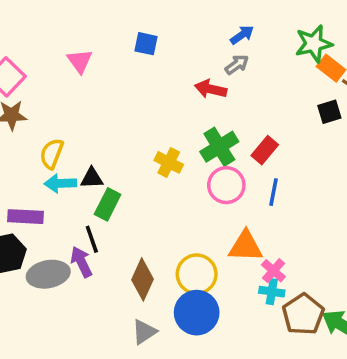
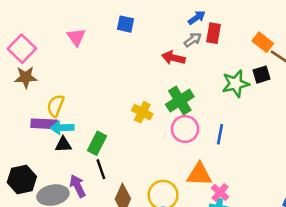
green star: (314, 44) -> (236, 84), moved
red rectangle: (265, 150) -> (214, 33), moved, turned -30
black triangle: (92, 178) -> (63, 145), moved
purple rectangle: (25, 217) -> (44, 124), moved
black line: (92, 239) -> (101, 169), moved

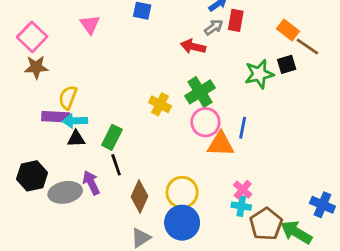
orange triangle: (199, 174) -> (221, 144), moved

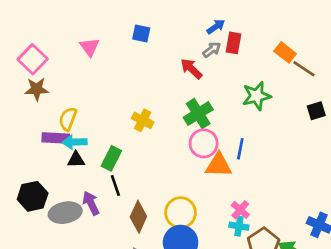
red arrow: (193, 47) -> (191, 69), turned 30
black square: (287, 64) -> (316, 111), moved
yellow cross: (160, 104) -> (143, 120), moved

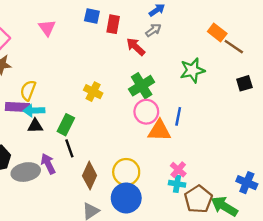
red rectangle: (233, 43) -> (113, 24), moved

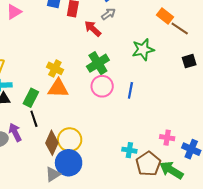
pink triangle: (47, 28) -> (14, 12), turned 35
orange triangle: (159, 131) -> (58, 88), moved
pink cross: (178, 170) -> (167, 138), moved, turned -32
yellow circle: (126, 172) -> (70, 140), moved
blue circle: (126, 198) -> (69, 163), moved

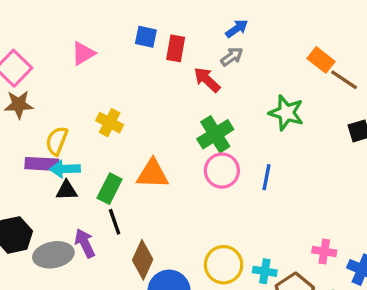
green star: (143, 50) -> (286, 113), turned 30
yellow cross: (55, 68) -> (110, 123), moved
yellow circle: (70, 140) -> (224, 265), moved

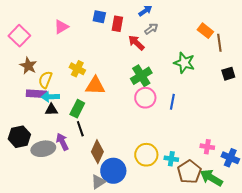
blue arrow: (237, 29) -> (145, 11), moved
brown line: (344, 80) -> (219, 43), turned 48
brown star: (19, 105) -> (28, 66), moved, turned 30
orange triangle: (153, 174) -> (95, 86), moved

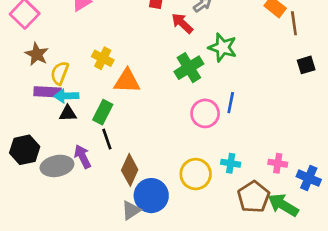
green star: (184, 63) -> (223, 47), moved
pink circle: (145, 98) -> (205, 113), moved
cyan cross: (171, 159) -> (231, 163), moved

